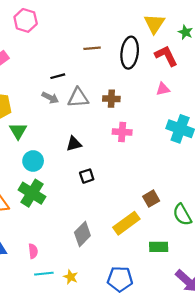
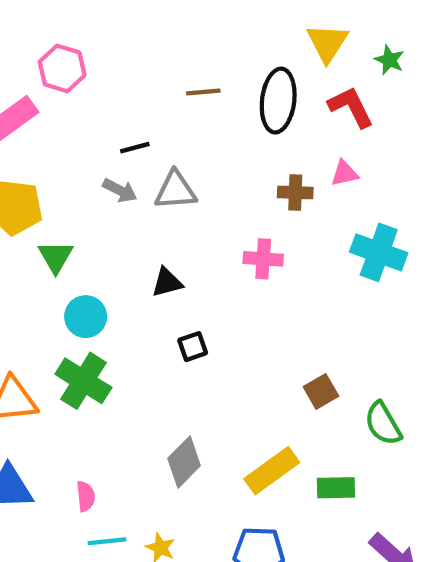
pink hexagon: (26, 20) -> (62, 68), moved
brown cross: (111, 99) -> (295, 193), moved
yellow rectangle: (126, 223) -> (272, 471), moved

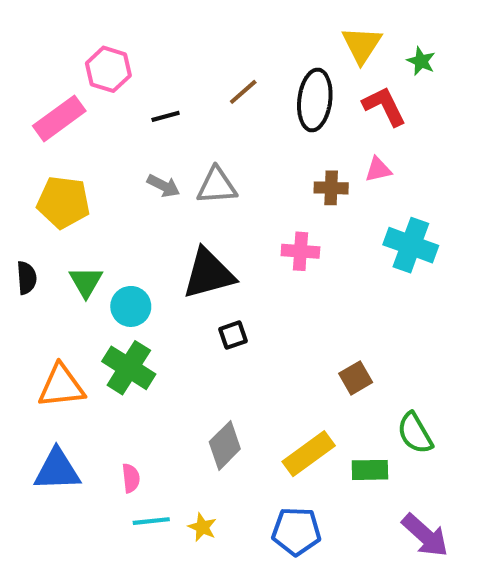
brown line: (203, 92) -> (243, 92), turned -36
black line: (135, 148) -> (166, 116), moved
green triangle: (56, 257) -> (86, 282), moved
black triangle: (167, 282) -> (208, 274), size x1.8
green semicircle: (383, 424) -> (415, 433), moved

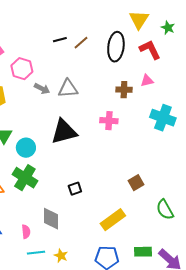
pink hexagon: (108, 69) -> (22, 69), moved
black line: (166, 116) -> (60, 40), moved
black square: (233, 335) -> (75, 189), moved
gray diamond: (225, 445) -> (51, 219), moved, turned -45
green rectangle: (370, 470) -> (143, 252), moved

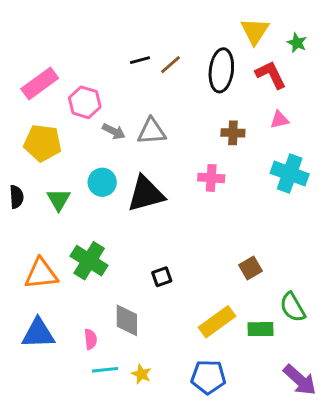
pink triangle: (147, 81) -> (279, 120), moved
cyan circle: (26, 148) -> (102, 182), moved
green rectangle: (143, 252) -> (261, 329), moved

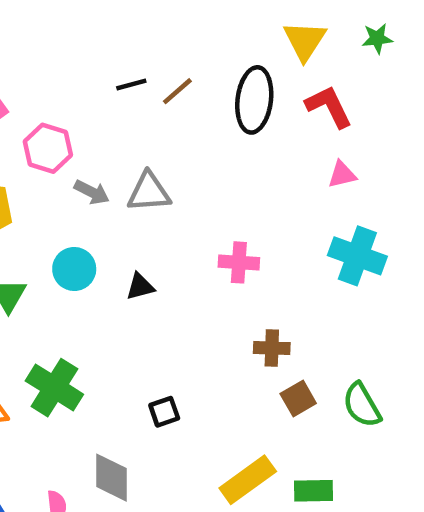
green star: (297, 43) -> (377, 38), moved, turned -30
brown cross: (233, 133) -> (272, 348), moved
black triangle: (146, 194) -> (140, 287), size x0.5
green semicircle: (293, 307) -> (362, 405), moved

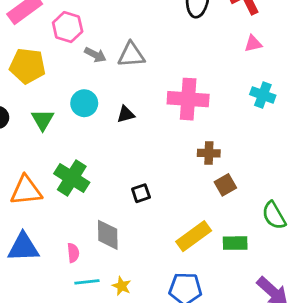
cyan cross: (357, 256) -> (263, 95), size x0.7
pink cross: (239, 262) -> (188, 99), size x1.6
green semicircle: (362, 405) -> (274, 215), moved

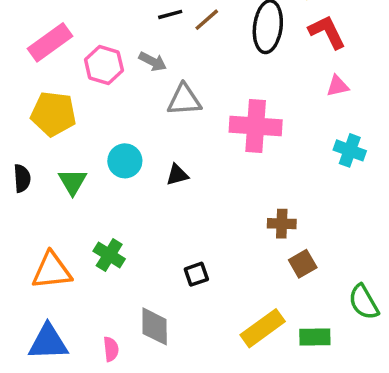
gray arrow: (95, 55) -> (153, 62), moved
pink cross: (188, 99) -> (256, 126), moved
green cross: (72, 178) -> (109, 255), size x0.7

